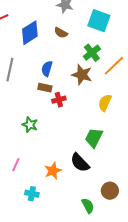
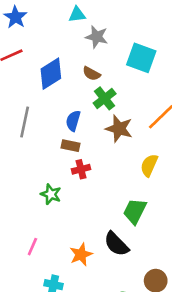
green cross: (92, 53) -> (105, 98), moved
red cross: (59, 100) -> (81, 169), moved

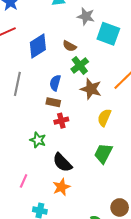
gray star: (97, 37) -> (86, 16), moved
yellow semicircle: (149, 165) -> (104, 118), moved
black semicircle: (116, 244) -> (62, 163), moved

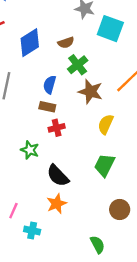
brown semicircle: (70, 46) -> (66, 43), turned -48
pink line: (24, 181) -> (13, 211), moved
brown circle: (120, 207) -> (120, 210), moved

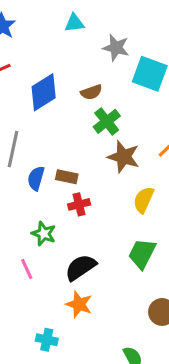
blue semicircle: (50, 85) -> (36, 178), moved
black semicircle: (58, 176) -> (81, 267), turned 100
orange star: (57, 204) -> (79, 304), turned -30
pink line: (13, 211) -> (27, 269), moved, turned -49

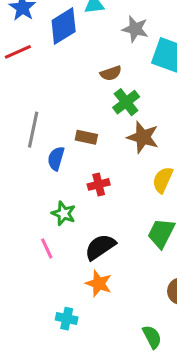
blue diamond: (44, 92) -> (64, 26), moved
brown rectangle: (67, 177) -> (86, 137), moved

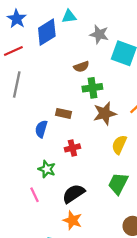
green cross: (126, 102) -> (92, 88), turned 30
gray line: (33, 130) -> (17, 84), moved
brown star: (143, 137) -> (105, 113), turned -30

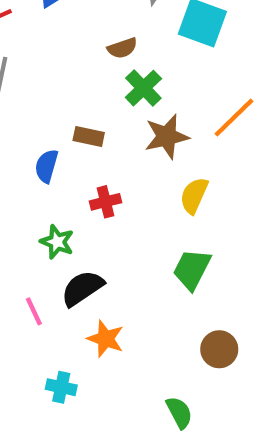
green cross: (92, 88) -> (143, 88), turned -36
black semicircle: (74, 194) -> (82, 288), moved
pink line: (35, 195) -> (34, 311), moved

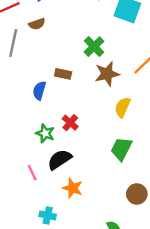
brown semicircle: (122, 48) -> (37, 24), moved
red cross: (106, 202) -> (70, 123), moved, turned -35

